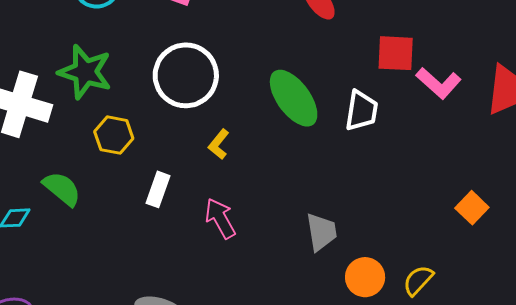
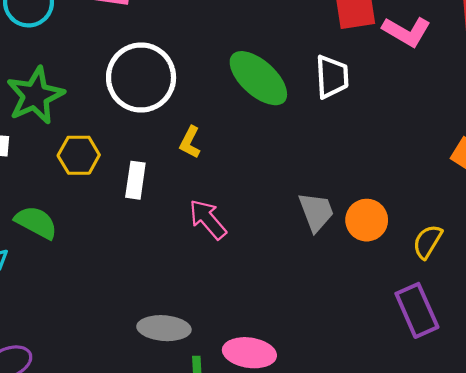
green star: (85, 72) -> (35, 95), turned -30
white rectangle: (158, 189) -> (135, 180), moved
orange circle: (365, 277) -> (367, 220), moved

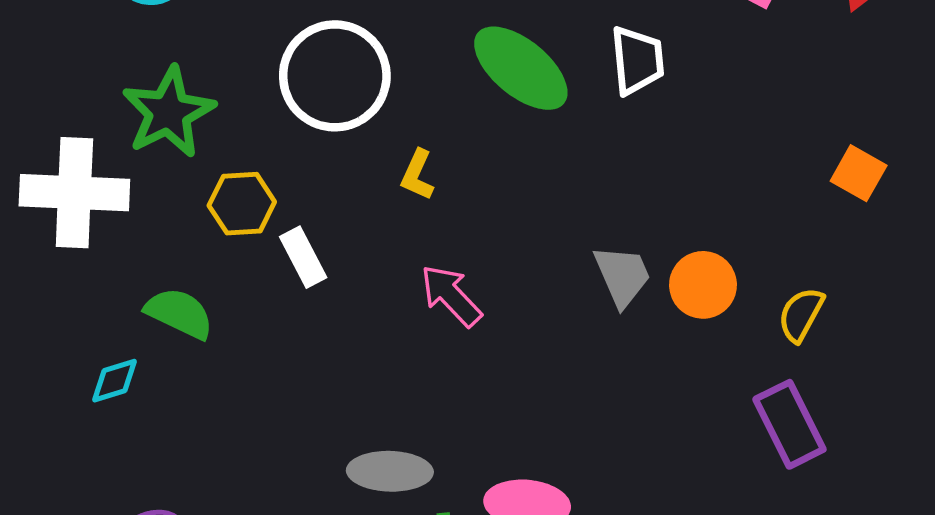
white rectangle: (135, 180) -> (303, 257), moved, turned -33

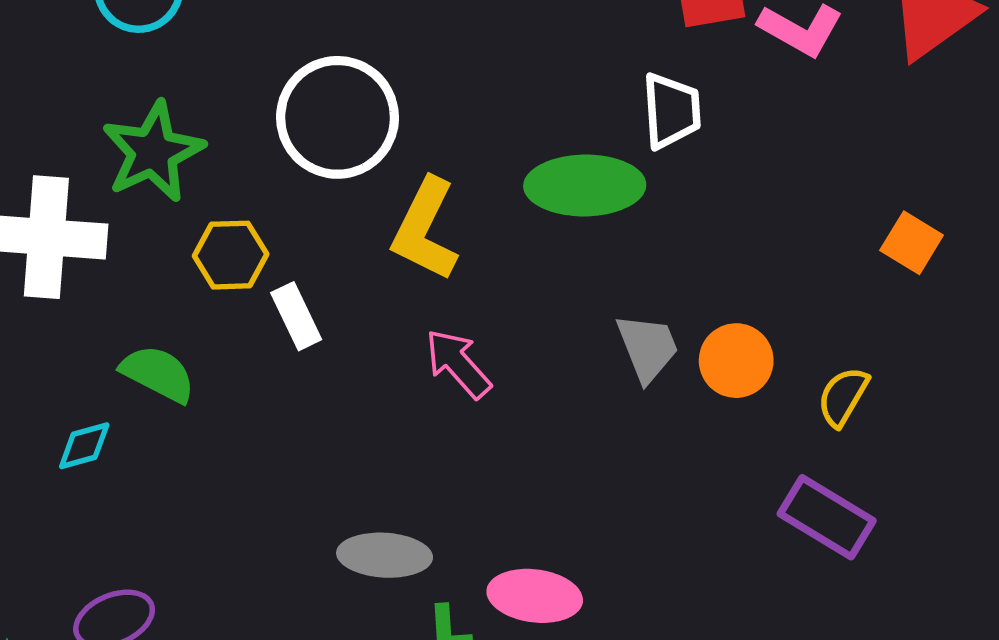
green ellipse: (521, 68) -> (585, 185), moved, turned -42
yellow L-shape: (417, 175) -> (425, 229), size x1.8
purple rectangle: (789, 424) -> (827, 517), turned -34

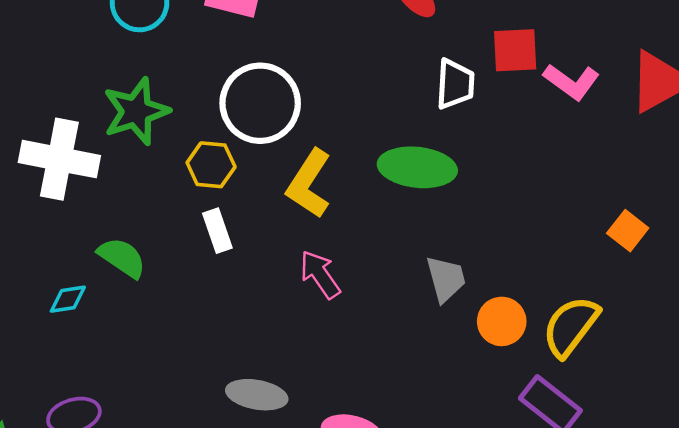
white trapezoid: (671, 111) -> (455, 84), moved
yellow hexagon: (231, 255) -> (211, 165), moved
orange circle: (736, 361) -> (502, 321), moved
yellow semicircle: (843, 397) -> (571, 326), size x1.6

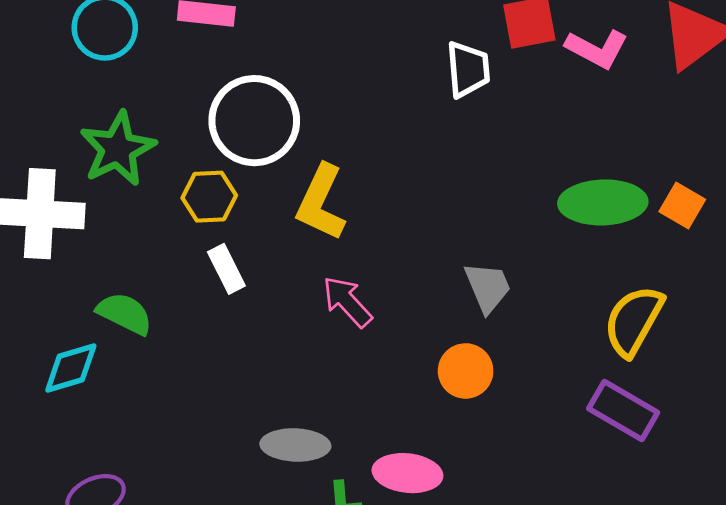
green ellipse: (417, 167) -> (603, 202), moved
cyan diamond: (68, 299) -> (71, 368), size x1.4
orange circle: (502, 321) -> (466, 371), moved

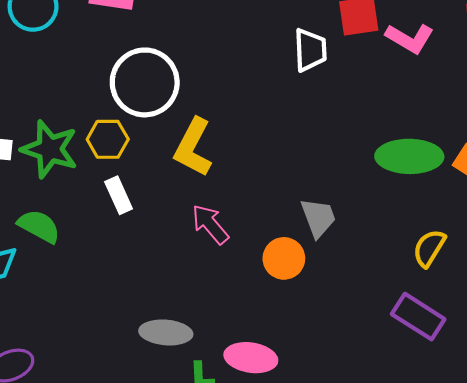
green star: (118, 149) -> (50, 149), moved, turned -30
yellow semicircle: (634, 321) -> (429, 248), size x0.7
orange circle: (466, 371) -> (284, 258), moved

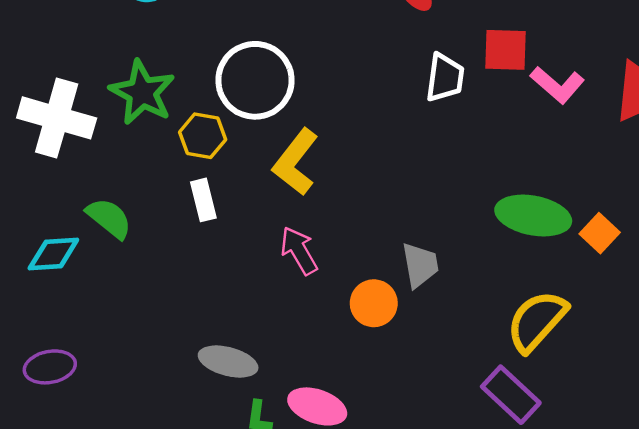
green star: (50, 149) -> (142, 92), moved
yellow semicircle: (429, 248) -> (537, 321), size x1.5

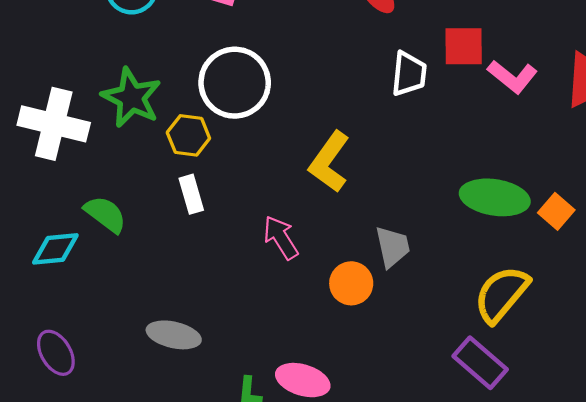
yellow L-shape: (296, 162) -> (329, 162), moved
gray ellipse: (228, 362) -> (174, 335), moved
purple ellipse: (50, 367) -> (56, 353), turned 72

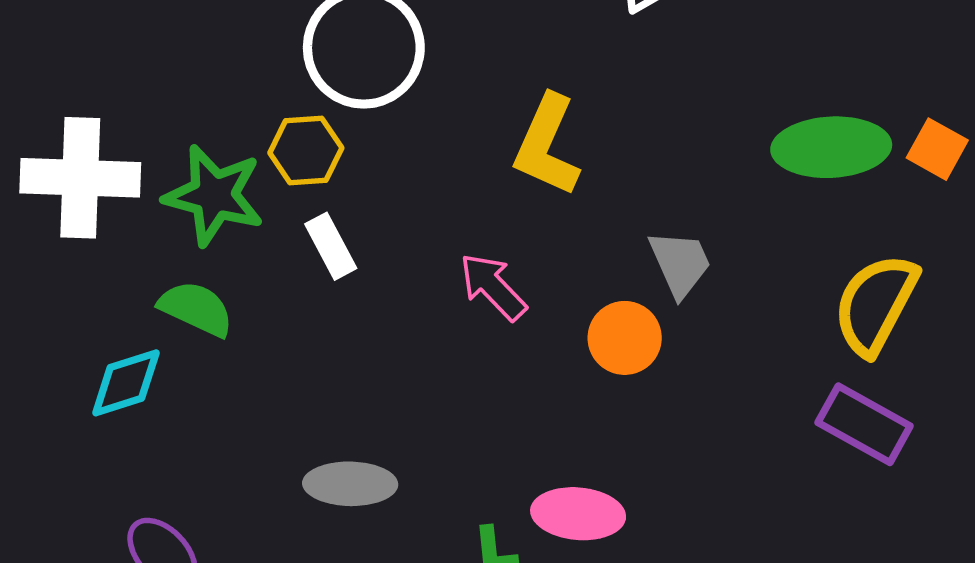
green star: (132, 98) -> (214, 195), moved

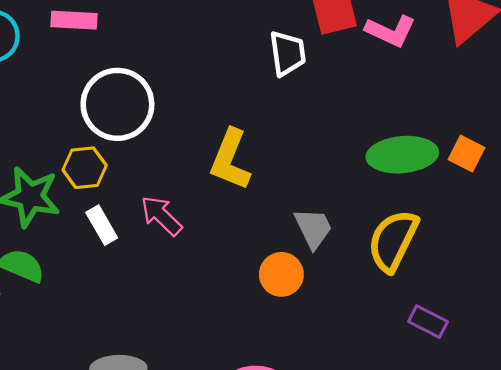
pink arrow: (493, 287) -> (161, 216), moved
yellow semicircle: (876, 304) -> (393, 241), moved
purple rectangle: (864, 424) -> (428, 322), size x0.7

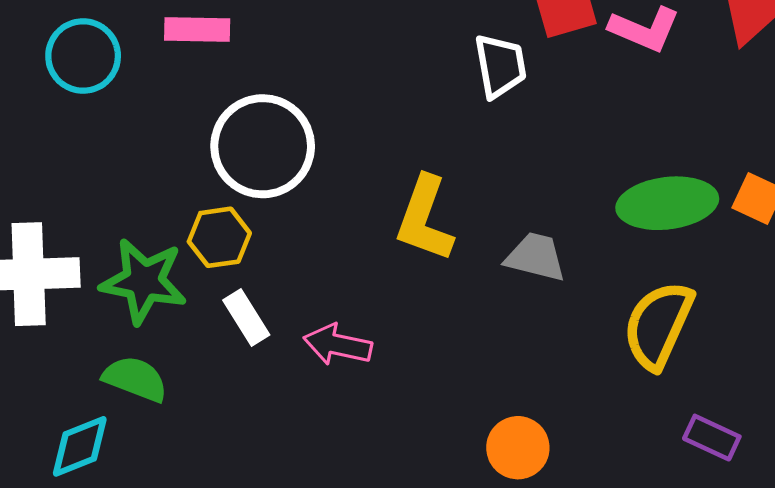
pink arrow: (161, 216) -> (338, 345), moved, turned -30
gray trapezoid: (313, 228) -> (536, 257), moved, turned -48
orange circle: (281, 274) -> (518, 448), moved

